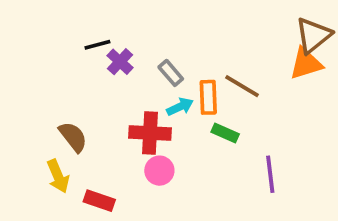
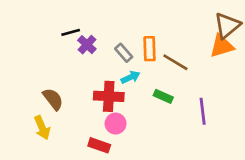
orange rectangle: (208, 97) -> (150, 49), moved
purple line: (270, 174) -> (203, 111), moved
red rectangle: (99, 201) -> (99, 145), moved

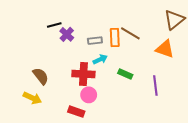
orange triangle: (222, 46) -> (165, 49), moved, turned 36
gray rectangle: (124, 53) -> (95, 41), turned -56
brown line: (175, 62) -> (130, 33), moved
yellow arrow: (42, 128) -> (32, 98), turned -42

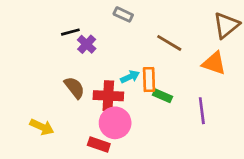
orange rectangle: (115, 37) -> (149, 79), moved
gray rectangle: (95, 41) -> (123, 14), moved, turned 32
brown semicircle: (41, 76) -> (74, 88), moved
pink circle: (89, 95) -> (115, 123), size x1.5

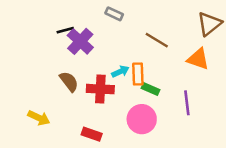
purple cross: (87, 44) -> (80, 41), size x1.5
pink circle: (115, 123) -> (142, 119), moved

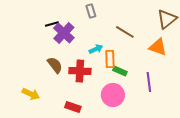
gray rectangle: (114, 14) -> (91, 11), turned 48
cyan arrow: (120, 71) -> (96, 49), moved

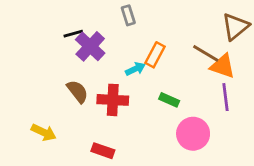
brown line: (125, 32) -> (206, 53), moved
orange rectangle: (110, 59) -> (155, 55), moved, turned 30
purple line: (149, 82) -> (226, 97), moved
pink circle: (113, 95) -> (193, 134), moved

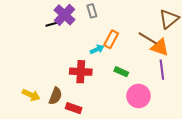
purple cross: (90, 46) -> (65, 15), moved
brown semicircle: (78, 91) -> (55, 96), moved, turned 60

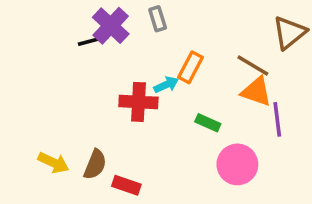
orange triangle: (160, 47) -> (256, 92), moved
red cross: (81, 72) -> (138, 102), moved

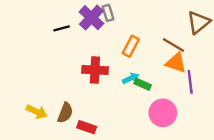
purple cross: (111, 26) -> (91, 18), moved
cyan arrow: (166, 85) -> (131, 78), moved

